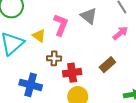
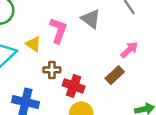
pink arrow: (120, 33) -> (129, 50), moved
red cross: (72, 73) -> (74, 86), turned 30

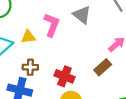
yellow triangle: (33, 44) -> (28, 37), turned -42
brown cross: (52, 70) -> (30, 67), moved

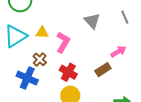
pink L-shape: (52, 25) -> (63, 42), moved
brown cross: (30, 67) -> (40, 59), turned 32

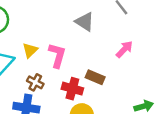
yellow triangle: (42, 33) -> (30, 50), turned -32
brown rectangle: (103, 70) -> (95, 77), moved, turned 70

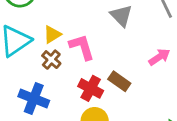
pink L-shape: (57, 55) -> (82, 47), turned -45
brown cross: (35, 82) -> (51, 60), moved

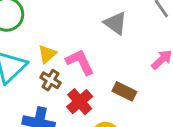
red cross: (91, 88) -> (80, 102), moved, turned 30

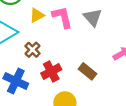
yellow triangle: (47, 54) -> (37, 15), moved
pink L-shape: (80, 62) -> (62, 17), moved

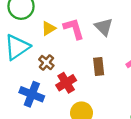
brown rectangle: (87, 71) -> (99, 66), moved, turned 48

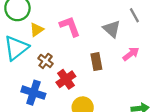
gray triangle: (104, 27) -> (112, 29), moved
yellow triangle: (49, 28) -> (37, 30), moved

